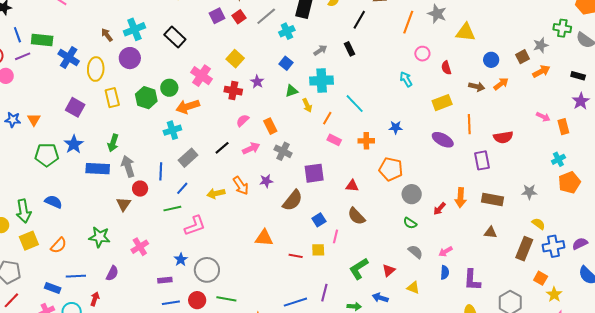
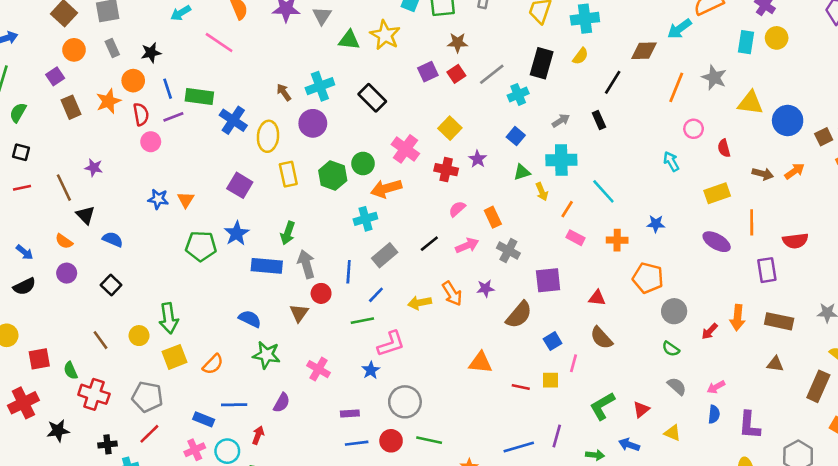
blue circle: (491, 60) -> (788, 121), moved, size x1.5
blue semicircle: (53, 202) -> (250, 319), moved
pink cross: (140, 247) -> (318, 369), turned -30
blue star: (181, 259) -> (371, 370), moved

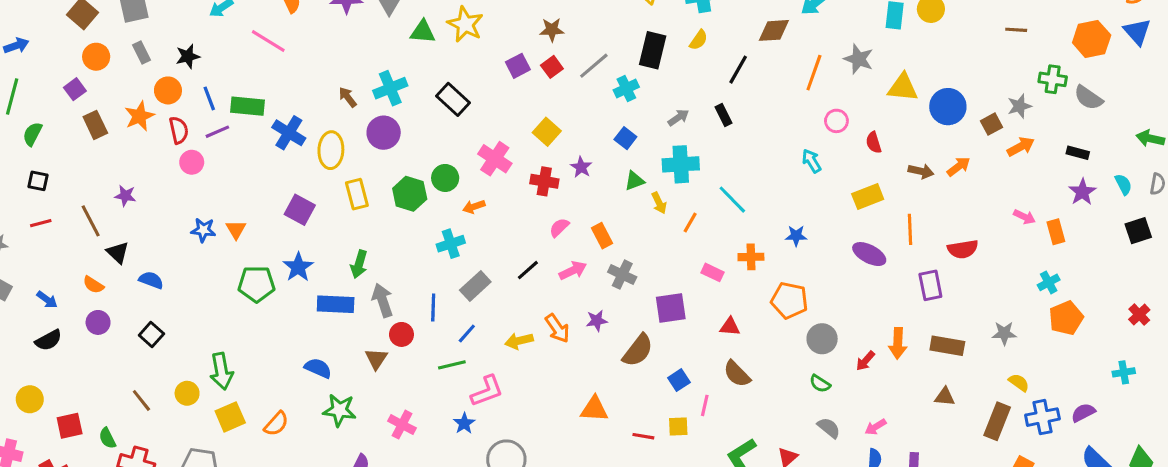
orange arrow: (386, 189) -> (474, 207), size x0.6
pink rectangle: (576, 238) -> (712, 272), moved

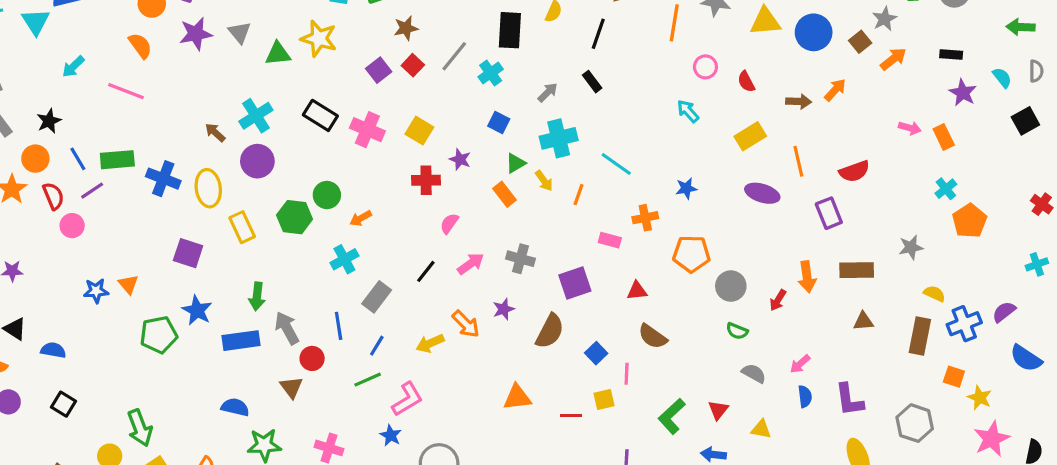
pink cross: (495, 159) -> (367, 130), moved
orange rectangle: (602, 236) -> (505, 194), moved

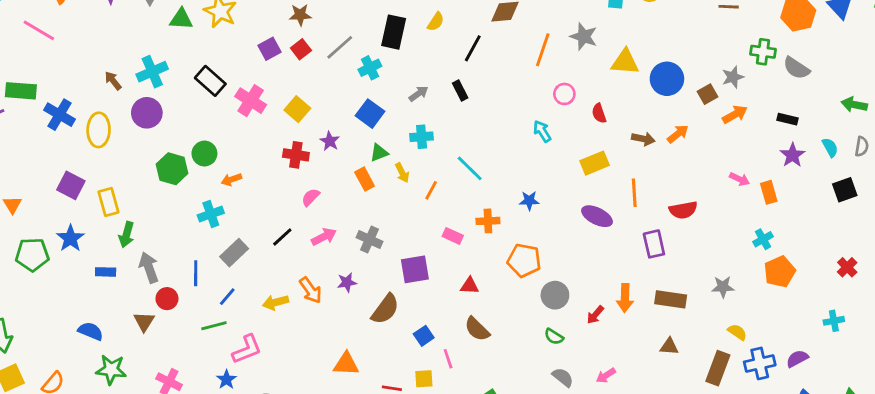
blue square: (499, 122) -> (370, 114), size x1.4
cyan cross: (559, 138) -> (422, 137), size x0.7
yellow rectangle: (242, 227) -> (108, 202), moved
blue rectangle: (241, 341) -> (106, 272), size x0.6
pink line: (627, 374) -> (448, 359), turned -30

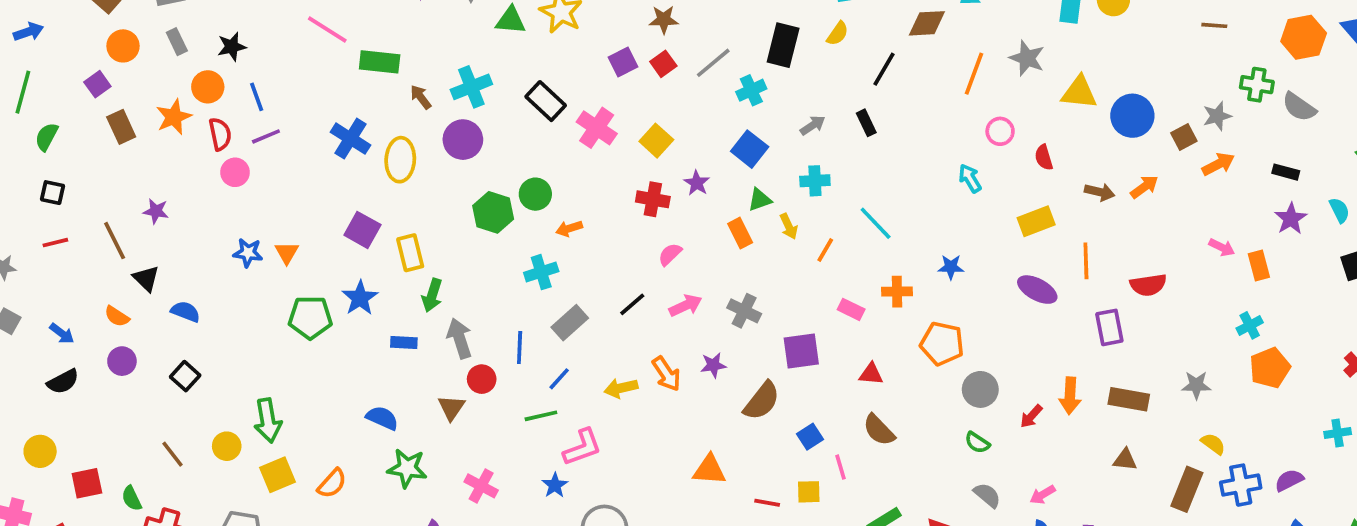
green rectangle: (21, 91) -> (380, 62), moved

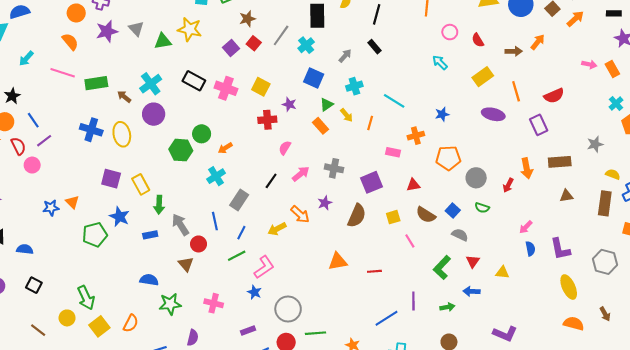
blue square: (810, 437) -> (453, 210), moved
yellow square: (809, 492) -> (393, 217), moved
gray semicircle: (987, 495) -> (460, 235), moved

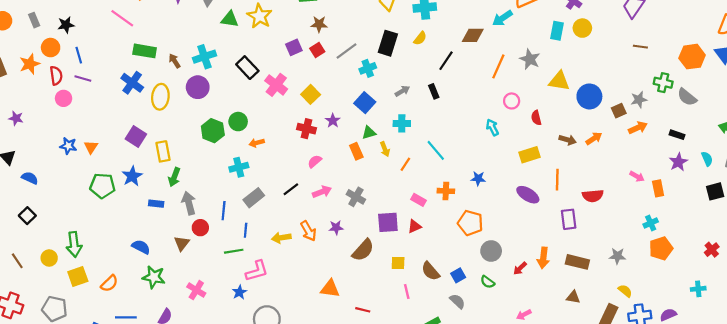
green rectangle: (96, 83) -> (145, 51), moved
purple line: (44, 141) -> (83, 78), turned 35
red triangle: (413, 185) -> (414, 226), moved, turned -32
blue line: (241, 233) -> (246, 230), turned -40

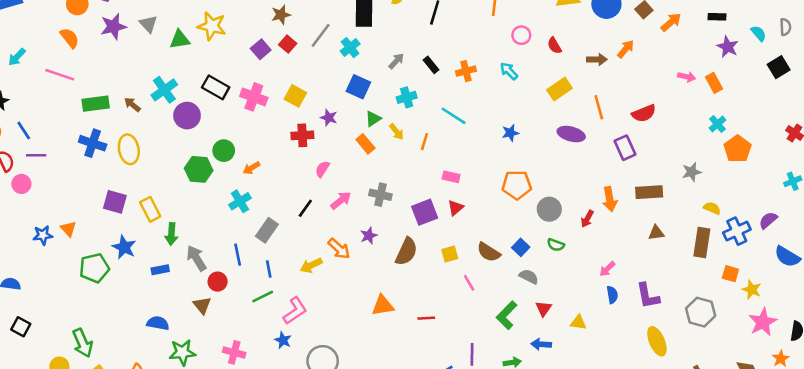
purple circle: (198, 87) -> (187, 116), moved
black rectangle: (434, 91) -> (431, 65), moved
orange cross: (446, 191) -> (466, 71), moved

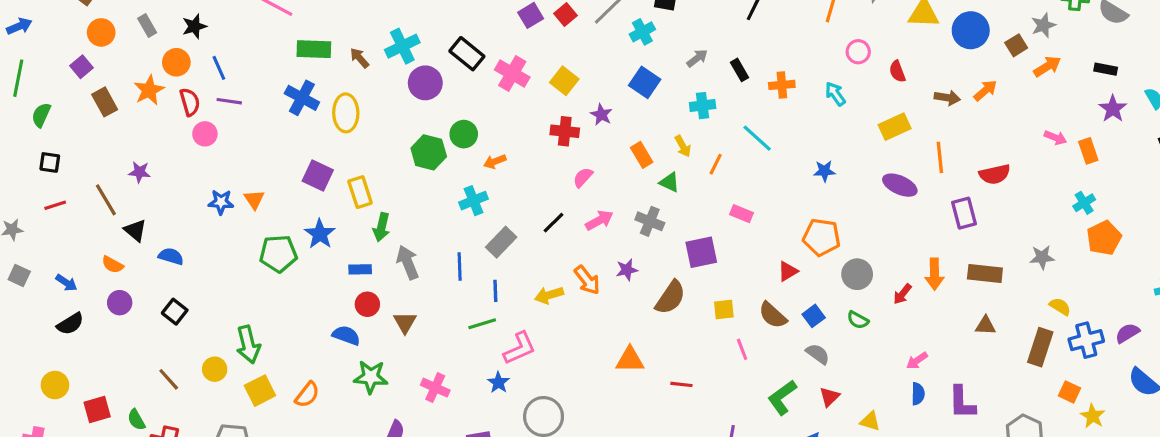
green triangle: (373, 119) -> (670, 182), moved, turned 49
red triangle: (456, 208) -> (788, 271), moved
red circle: (218, 282) -> (367, 304), moved

